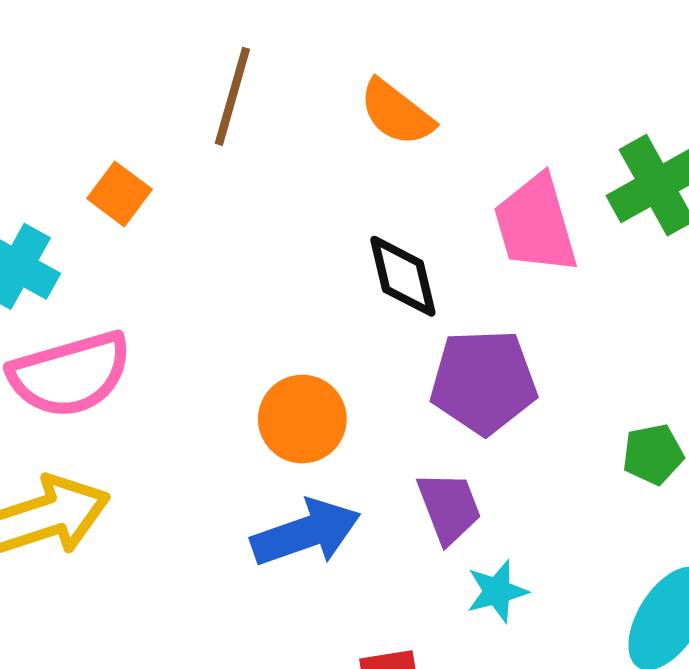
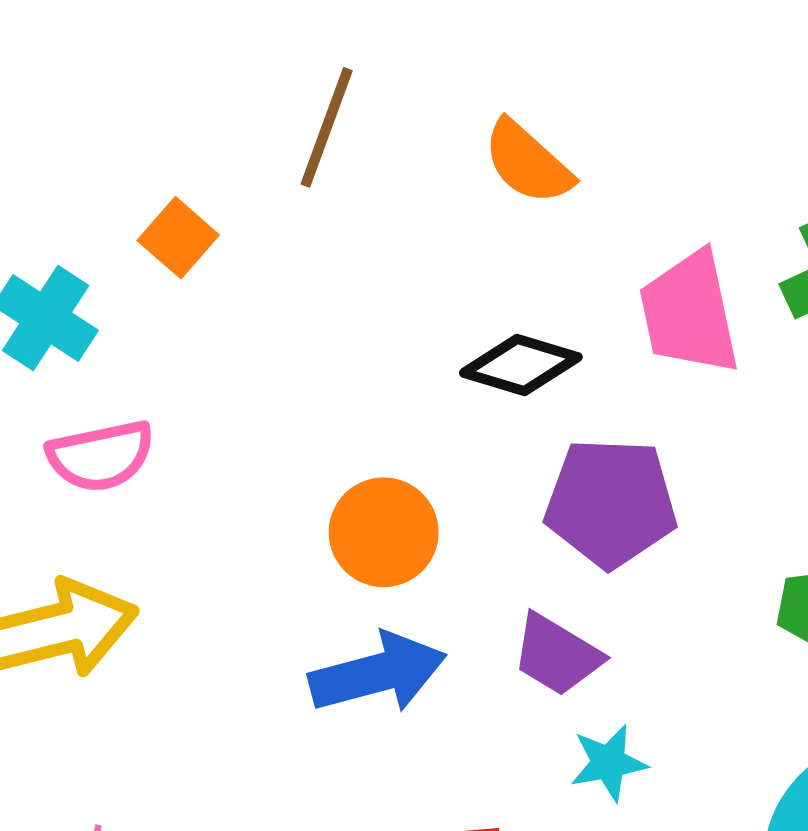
black diamond: (403, 276) -> (521, 365), turned -64
pink semicircle: (70, 374) -> (101, 456), size x0.7
purple trapezoid: (449, 507) -> (557, 655), turned 138

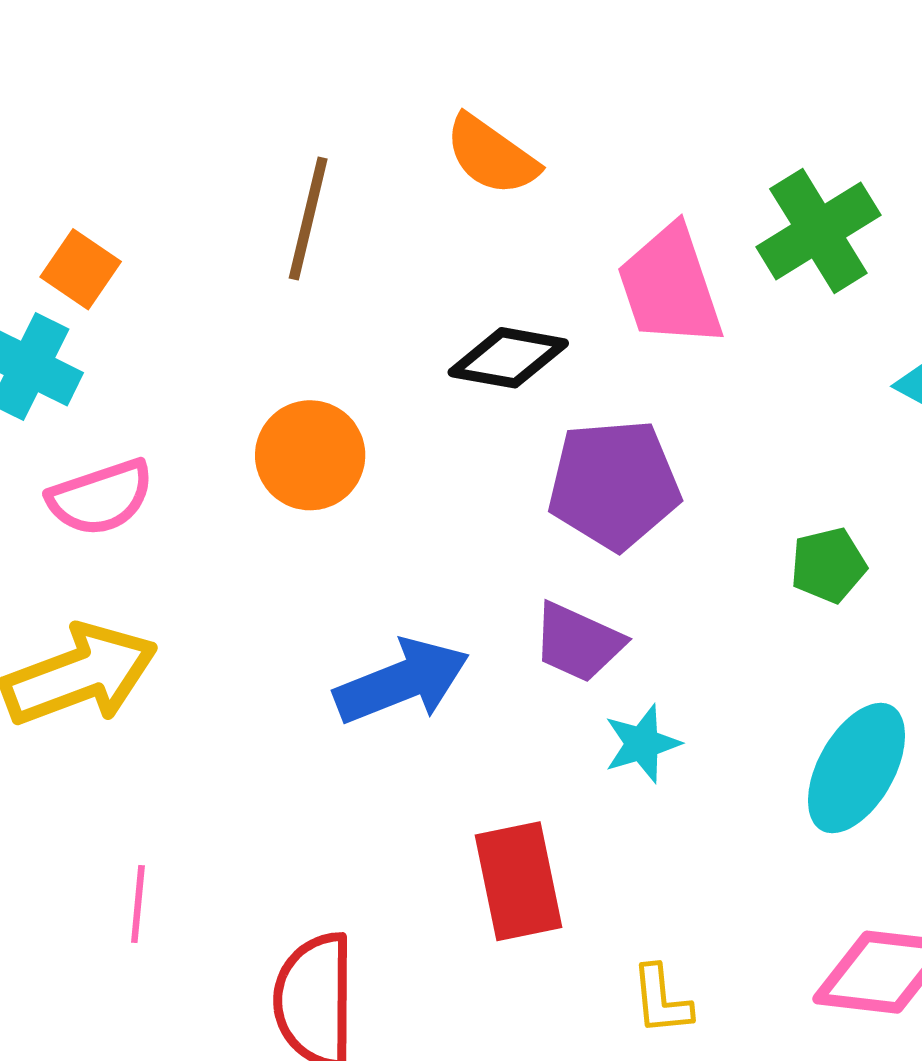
brown line: (327, 127) -> (308, 219), moved
orange square: (178, 238) -> (81, 269), moved
orange circle: (384, 532) -> (310, 455), moved

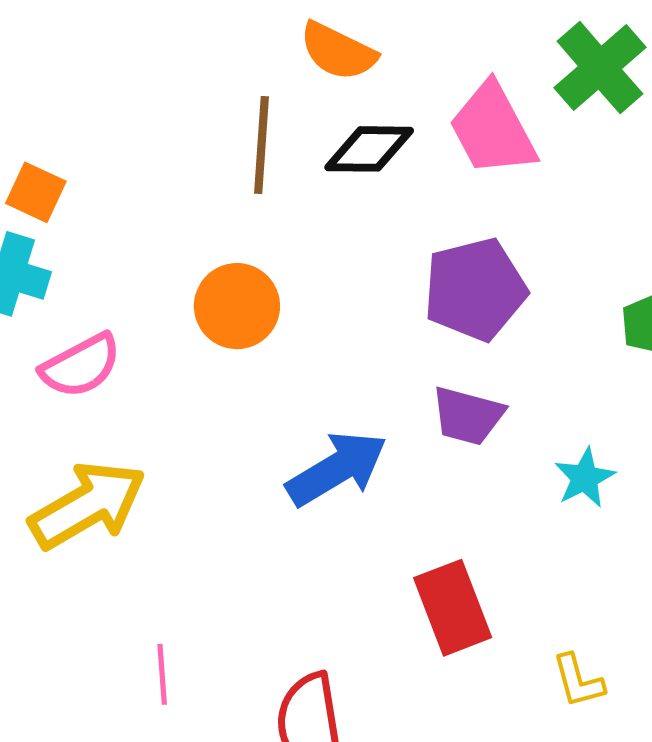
brown line: (308, 219) -> (261, 145), moved
black diamond: (508, 358) -> (369, 149), moved
cyan star: (642, 744) -> (585, 478), moved

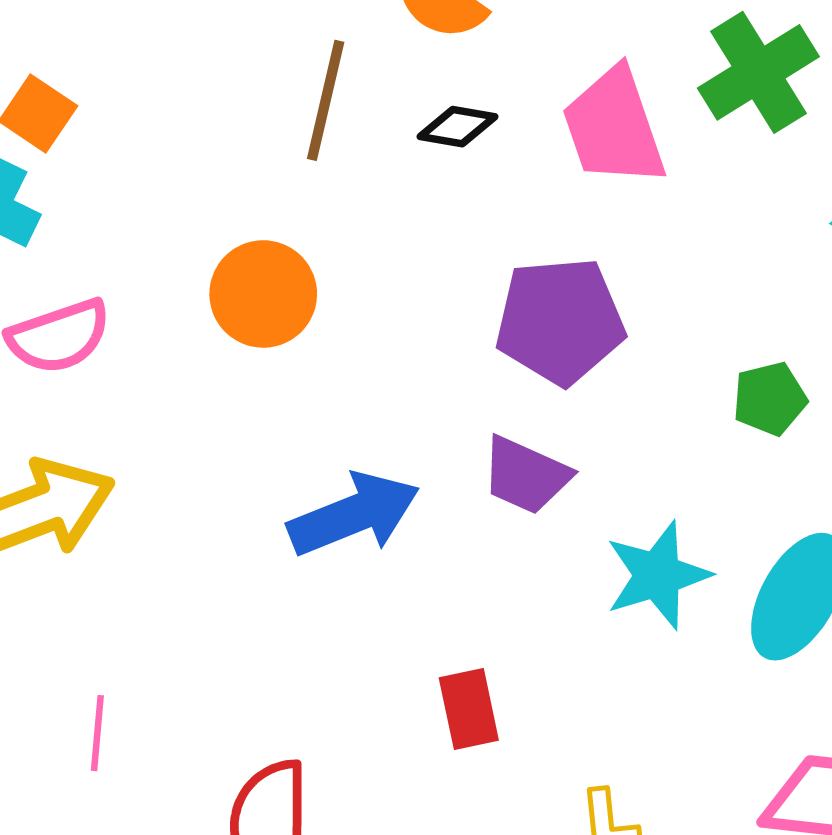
black diamond: (369, 149) -> (458, 127), size x0.7
cyan star: (585, 478) -> (658, 575), size x1.4
red rectangle: (453, 608) -> (469, 709), size x0.7

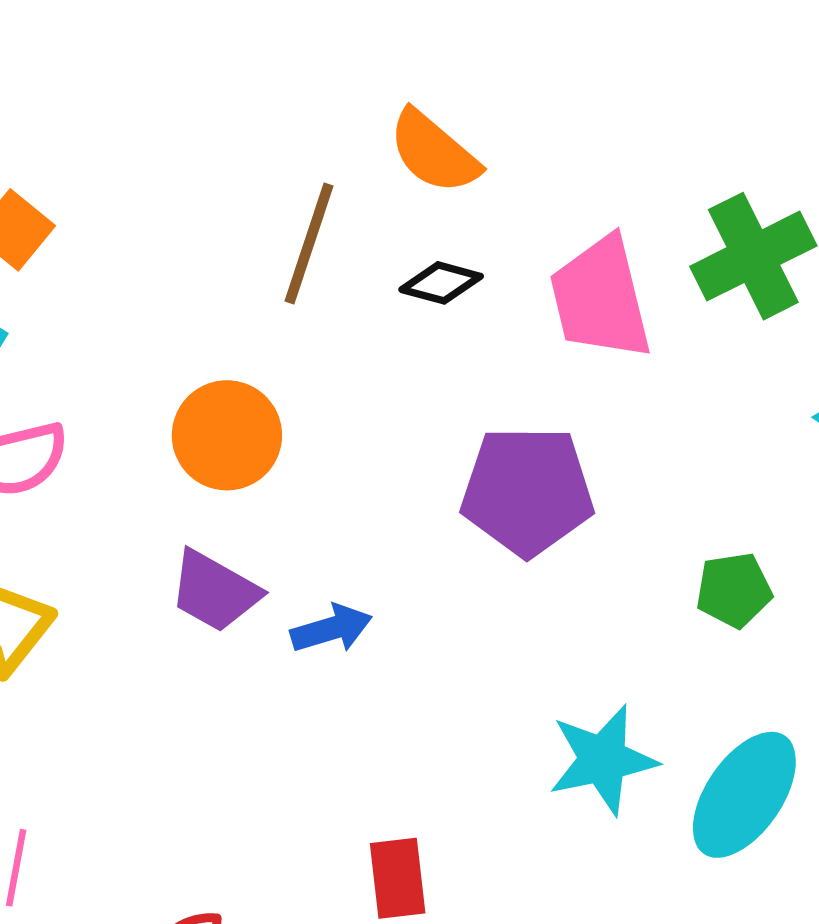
purple trapezoid: (526, 475) -> (215, 591), moved
blue arrow: (354, 514) -> (331, 629), moved, size x0.6

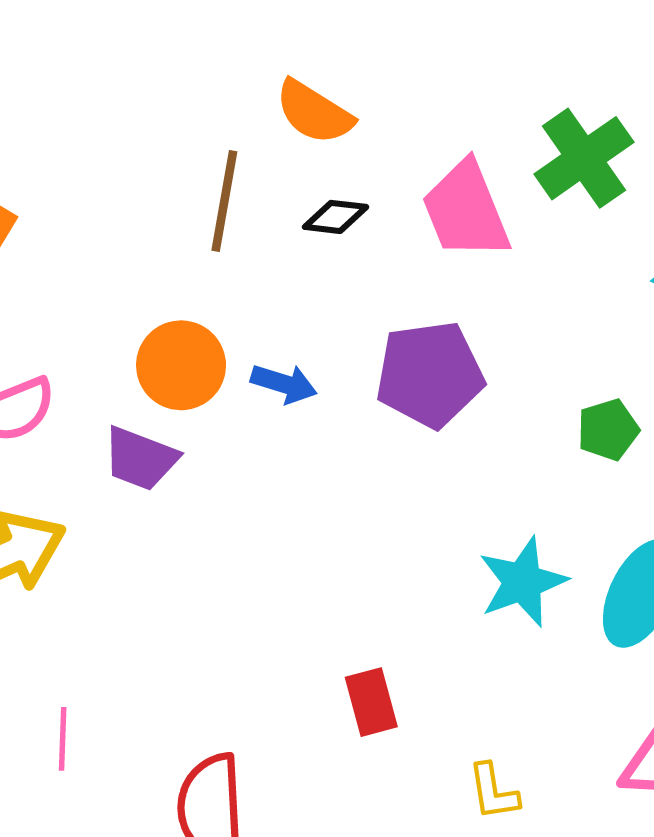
purple trapezoid: (215, 591) -> (140, 459), moved
blue arrow: (331, 629) -> (284, 384), moved, turned 42

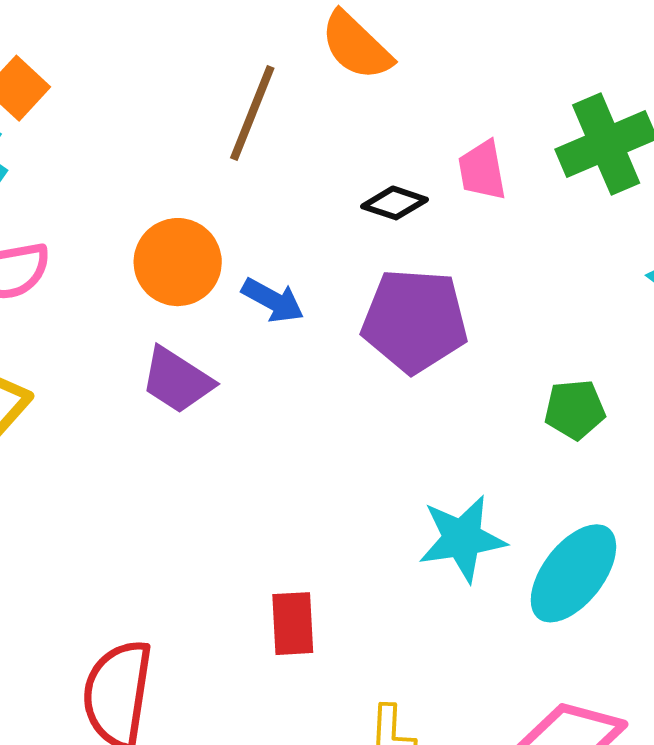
pink trapezoid: (466, 210) -> (482, 170), size x0.6
black diamond: (336, 217) -> (394, 203), moved
purple trapezoid: (140, 459) -> (177, 380), moved

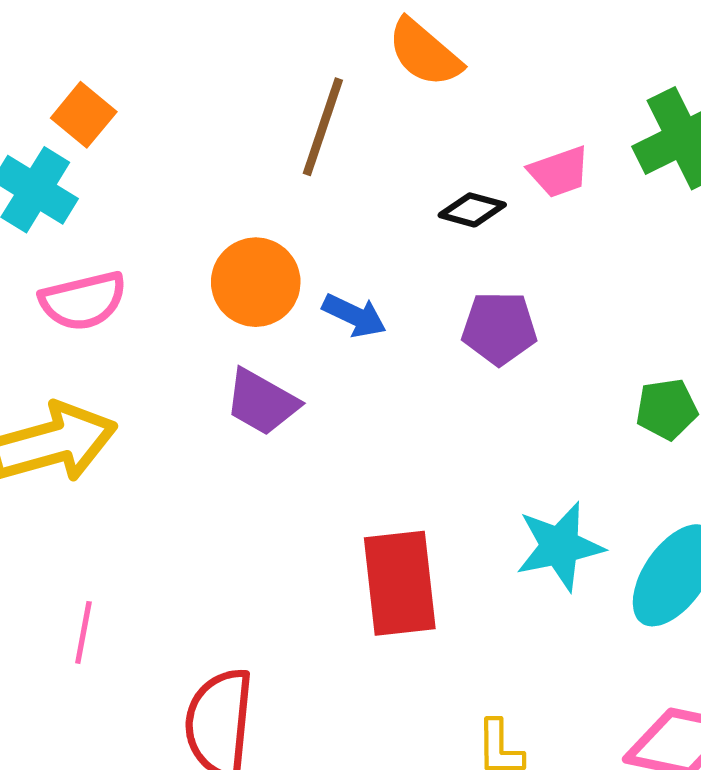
pink trapezoid: (482, 170) -> (559, 172), turned -96
purple pentagon: (415, 321) -> (499, 328), size x0.7
red rectangle: (293, 624) -> (400, 583), moved, size x1.6

